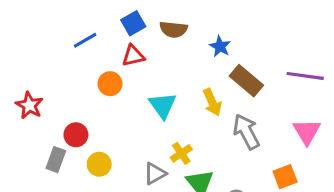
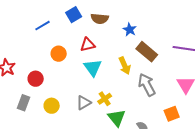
red triangle: (133, 56) -> (88, 45), moved
red circle: (76, 135) -> (36, 79), moved
gray triangle: (155, 174) -> (84, 103), moved

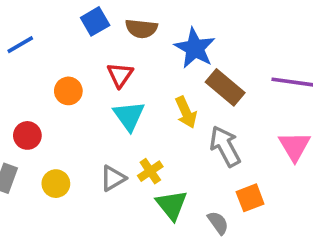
blue line: (43, 26) -> (20, 45), moved
blue star: (130, 30) -> (195, 48), size x1.6
red triangle: (88, 45) -> (120, 75), turned -42
orange square: (172, 114) -> (250, 198), moved

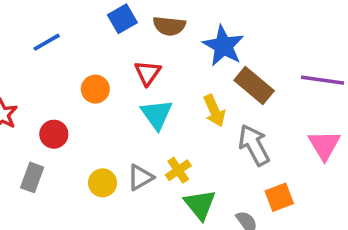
yellow circle: (56, 184) -> (103, 183), moved

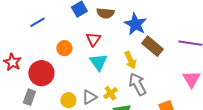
red circle: (54, 134) -> (41, 73), size x1.6
gray arrow: (254, 145) -> (137, 84), moved

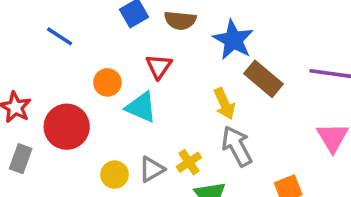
blue line: (37, 22) -> (60, 36), turned 63
cyan triangle: (98, 62) -> (141, 107), moved, turned -30
gray rectangle: (29, 97) -> (21, 159), moved

